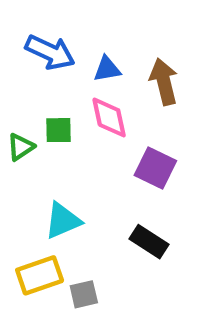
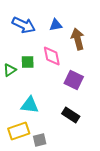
blue triangle: (107, 69) -> (56, 25), moved
cyan triangle: (63, 221) -> (30, 105), turned 30

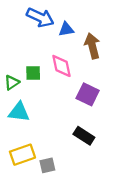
blue arrow: (24, 25) -> (40, 17), moved
cyan triangle: (30, 105) -> (19, 112), moved

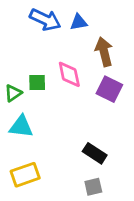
blue triangle: (66, 29) -> (79, 22), moved
purple square: (88, 94) -> (109, 89), moved
gray square: (47, 165) -> (93, 187), moved

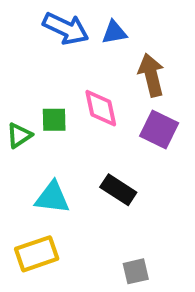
cyan triangle: (21, 127) -> (52, 197), moved
black rectangle: (95, 153) -> (118, 190), moved

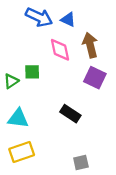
blue triangle: (114, 32) -> (68, 19), turned 35
pink diamond: (101, 108) -> (60, 50), moved
cyan triangle: (52, 197) -> (18, 118), moved

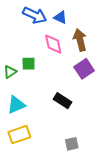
purple square: (95, 78) -> (84, 69), turned 30
cyan triangle: (18, 118) -> (16, 105), turned -30

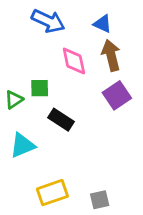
blue triangle: (60, 17) -> (103, 24), moved
black rectangle: (62, 101) -> (61, 120), moved
yellow rectangle: (19, 135) -> (52, 193), moved

